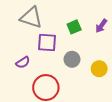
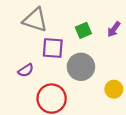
gray circle: (72, 59) -> (81, 67), size x1.5
yellow circle: (99, 69) -> (114, 89), moved

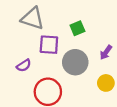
purple arrow: (114, 29) -> (106, 52), moved

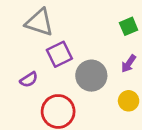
green square: (77, 28) -> (129, 26), moved
purple square: (49, 45) -> (59, 54), turned -30

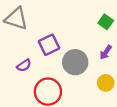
gray triangle: (39, 22) -> (16, 19), moved
green square: (129, 26) -> (106, 22), turned -32

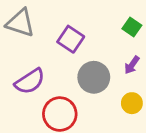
purple square: (49, 45) -> (71, 39), moved, turned -30
purple semicircle: (24, 65) -> (30, 81), size x1.6

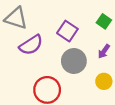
purple square: (71, 39) -> (67, 31), moved
purple semicircle: (30, 81) -> (31, 45), moved

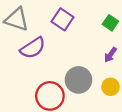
purple square: (67, 31) -> (62, 19), moved
gray circle: (74, 61) -> (78, 80), moved

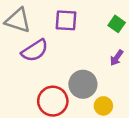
purple square: (62, 19) -> (66, 20), turned -30
yellow circle: (110, 87) -> (103, 106), moved

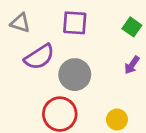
gray triangle: (18, 20) -> (20, 23), size x0.7
gray circle: (83, 84) -> (75, 75), moved

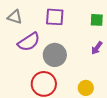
green square: (132, 27) -> (97, 20), turned -32

